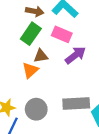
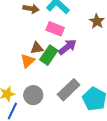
green rectangle: (31, 34) -> (49, 55), moved
gray rectangle: (76, 103) -> (69, 90), turned -40

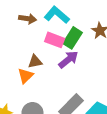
green rectangle: (49, 55) -> (72, 38), moved

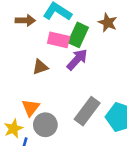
orange triangle: (25, 76) -> (31, 108), moved

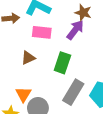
green rectangle: (78, 35) -> (62, 63), moved
purple arrow: (77, 60) -> (75, 30), moved

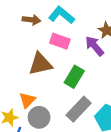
purple arrow: (75, 30) -> (95, 46), turned -90
brown triangle: (28, 58) -> (40, 64), size x1.6

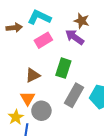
pink rectangle: (60, 41) -> (43, 40), turned -36
brown triangle: (40, 64) -> (33, 75), moved, size x0.7

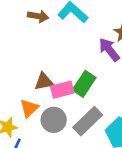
pink rectangle: (43, 40) -> (62, 90), moved
gray circle: (41, 111) -> (54, 120), moved

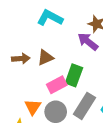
brown arrow: (38, 16) -> (21, 59), moved
brown triangle: (44, 82) -> (45, 58), moved

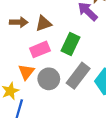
pink rectangle: (57, 85) -> (40, 49), moved

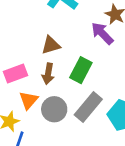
brown arrow: (19, 22) -> (48, 74), moved, turned 96
pink rectangle: (40, 49) -> (16, 73), moved

